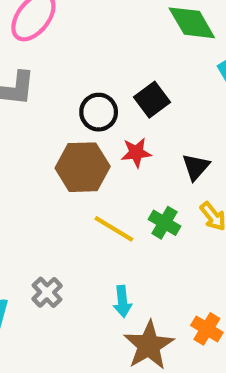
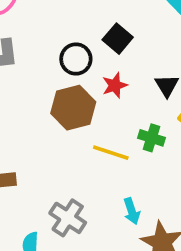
gray cross: (47, 292) -> (68, 218), size x1.4

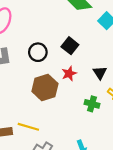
black circle: (76, 59) -> (38, 52), moved
yellow line: (111, 153) -> (28, 127), moved

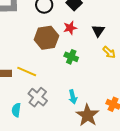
green cross: (92, 104) -> (71, 57), moved

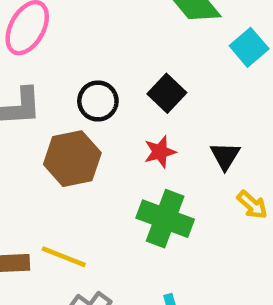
brown hexagon: (46, 38) -> (72, 159), moved
green cross: (71, 57) -> (165, 219), size x1.6

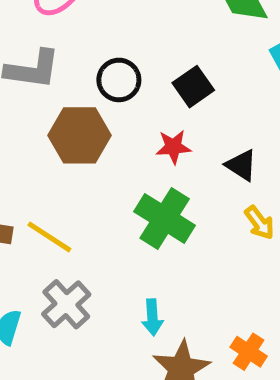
black triangle: (225, 156) -> (241, 165), turned -40

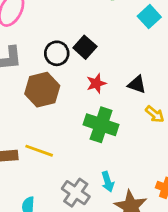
black square: (193, 87) -> (85, 47), moved
gray cross: (66, 304) -> (76, 193), moved

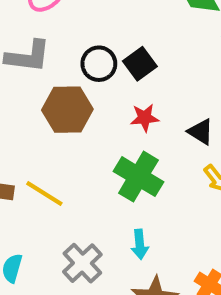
cyan arrow: (108, 182) -> (140, 244), moved

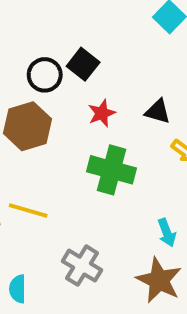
cyan arrow: (140, 244) -> (167, 233), moved

